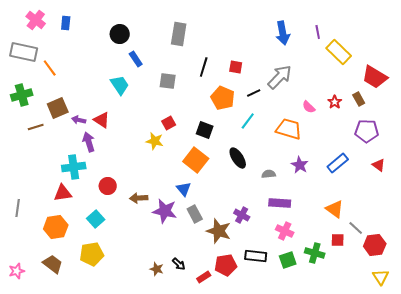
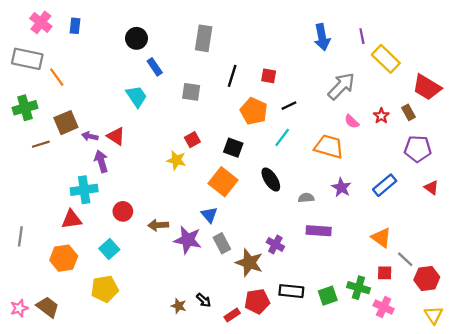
gray arrow: (280, 77) -> (341, 86), moved
pink cross: (285, 231) -> (384, 307), moved
brown trapezoid: (53, 264) -> (48, 307), moved

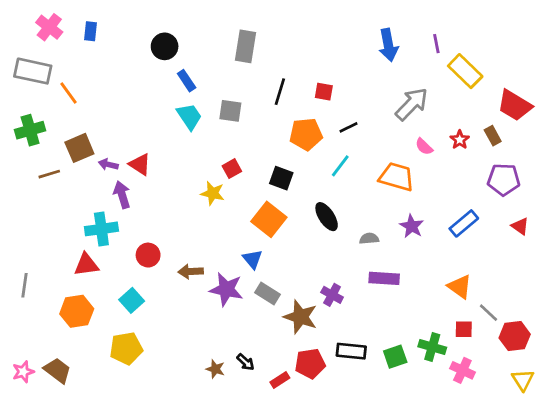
cyan trapezoid: (136, 96) -> (189, 116), moved
orange pentagon: (254, 111) -> (306, 134), turned -30
gray rectangle: (222, 243) -> (268, 293), turned -30

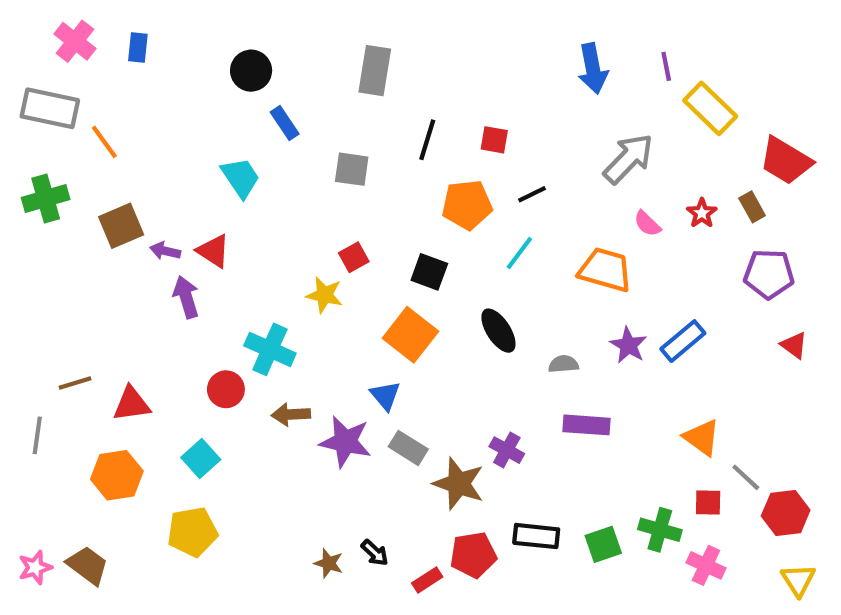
cyan trapezoid: (189, 116) -> (241, 178), moved
brown line: (49, 174) -> (75, 383), moved
blue rectangle: (464, 223) -> (683, 341), moved
cyan cross: (101, 229) -> (270, 349), moved, turned 32

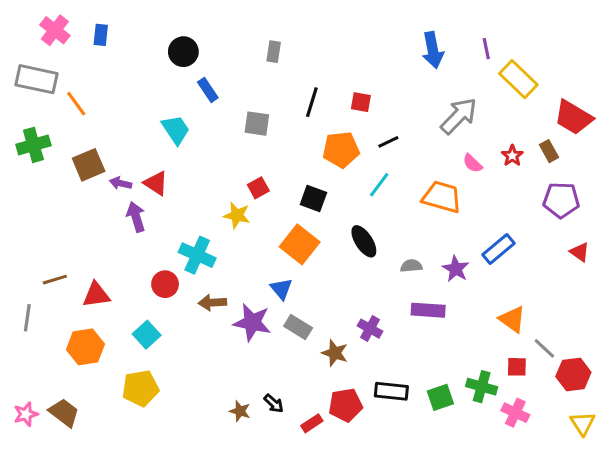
gray rectangle: (375, 71) -> (274, 52), size x0.6
purple star: (628, 345) -> (456, 269), moved
brown star: (459, 484) -> (335, 353), size x0.7

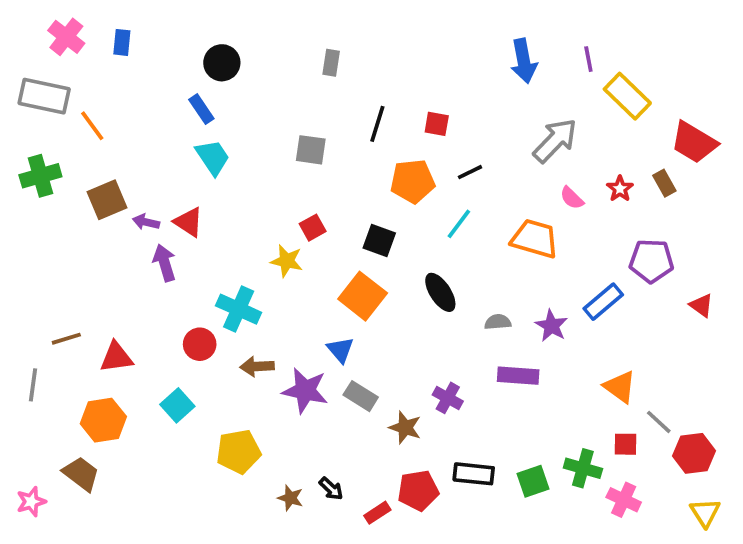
blue rectangle: (208, 90) -> (201, 109), moved
purple pentagon: (561, 200) -> (651, 261), moved
yellow pentagon: (141, 388) -> (239, 452), moved
brown trapezoid: (64, 413) -> (81, 474), moved

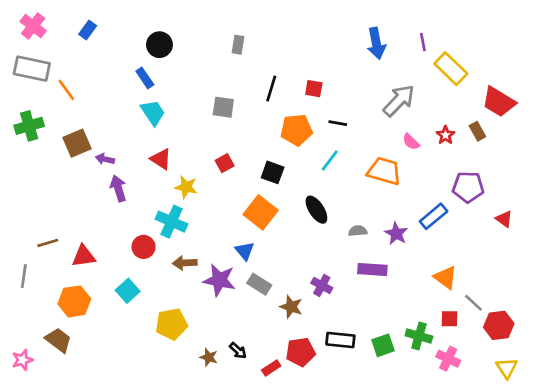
pink cross: (66, 37) -> (33, 26), moved
blue rectangle: (122, 42) -> (88, 30), turned 30
black line: (470, 172) -> (338, 123), turned 36
red triangle: (189, 222) -> (161, 159), moved
yellow star: (287, 261) -> (186, 187), moved

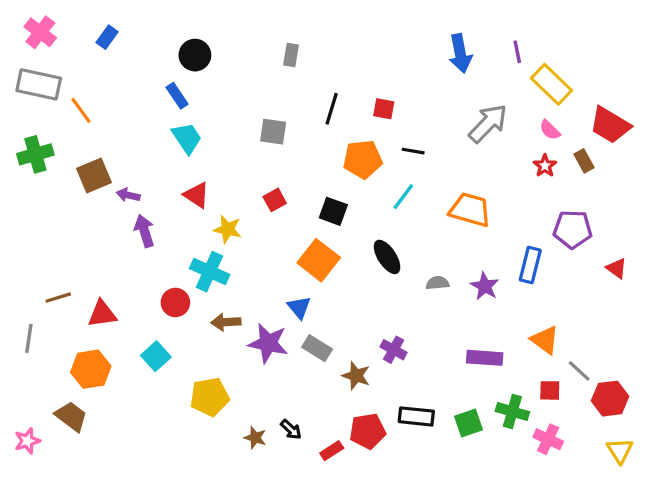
pink semicircle: (411, 142) -> (550, 130), moved
blue rectangle: (434, 216) -> (530, 265), turned -36
purple rectangle: (372, 269) -> (485, 358), moved

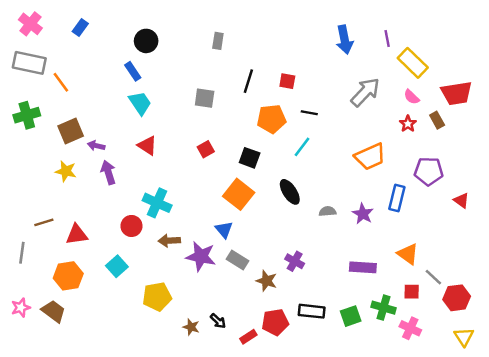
red trapezoid: (610, 125) -> (457, 93), turned -40
orange trapezoid: (470, 210) -> (370, 157), moved, turned 140
yellow star: (227, 229) -> (66, 171), moved
pink star: (27, 441) -> (21, 308), moved

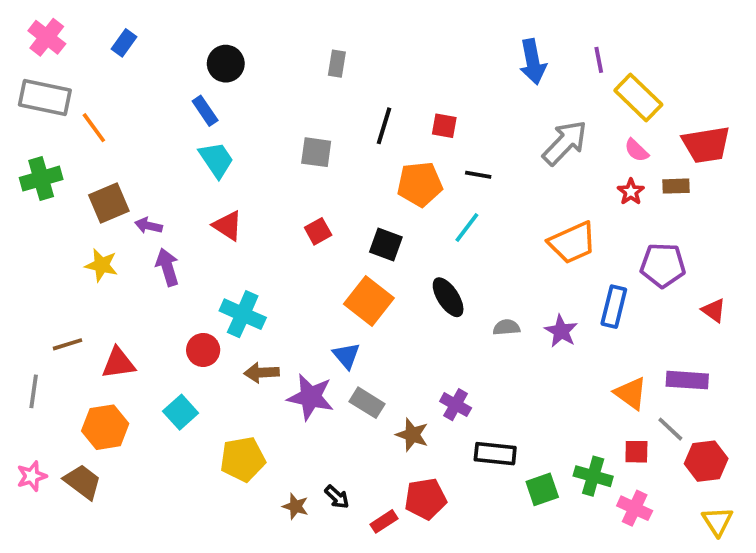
brown rectangle: (437, 120) -> (676, 186), turned -63
purple rectangle: (363, 267) -> (687, 380), moved
black rectangle: (312, 311) -> (495, 454), moved

